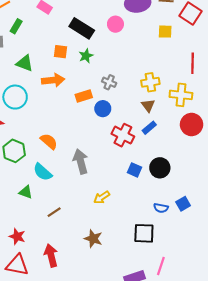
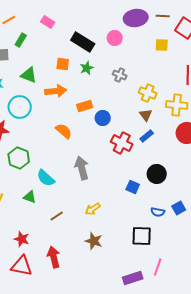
gray cross: (109, 82) -> (120, 75), moved
yellow cross: (150, 82) -> (148, 93), turned 30
orange semicircle: (49, 141) -> (64, 131), moved
blue square: (134, 170) -> (133, 187), moved
yellow arrow: (102, 197) -> (93, 209), moved

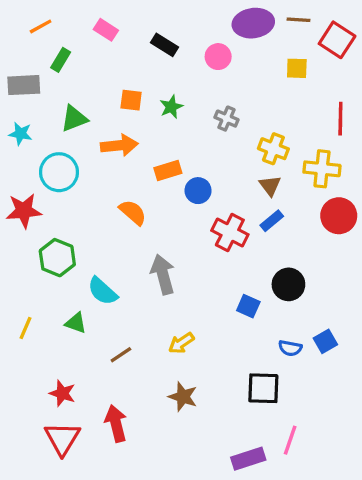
black rectangle: (83, 42) -> (165, 45), moved, size x0.7
green triangle: (29, 75) -> (74, 119), turned -42
red triangle: (22, 266) -> (62, 439), turned 50

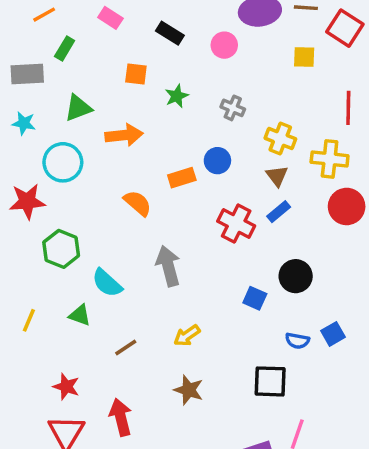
orange square: (131, 100) -> (136, 74), moved
orange rectangle: (168, 171) -> (182, 178), moved
blue circle: (198, 191) -> (217, 161), moved

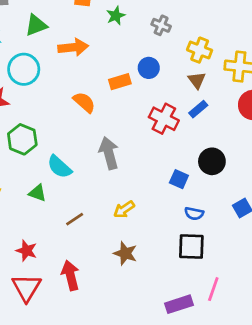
blue semicircle: (297, 341) -> (194, 214), moved

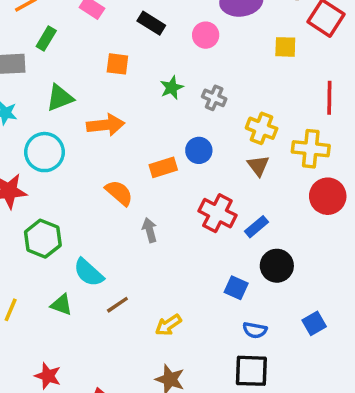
green star: (116, 16) -> (172, 88), moved
blue rectangle: (198, 109) -> (256, 227), moved
gray arrow: (109, 153) -> (150, 230), moved, size x0.6
brown line: (75, 219) -> (117, 305), moved

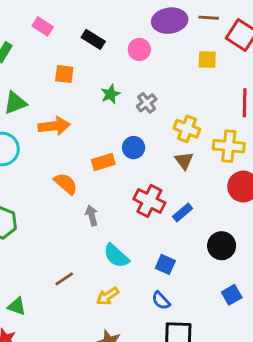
gray cross: (214, 98) -> (147, 103), turned 30
black circle: (277, 266) -> (222, 246), moved
cyan semicircle: (89, 272) -> (116, 256), moved
green triangle: (61, 305) -> (17, 306), moved
blue semicircle: (255, 330) -> (161, 301), moved, turned 36

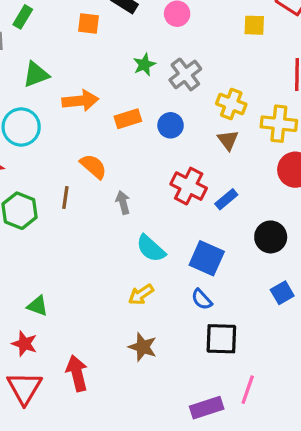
orange square: (64, 74) -> (88, 24), moved
gray cross: (147, 103) -> (185, 74), size x1.4
orange rectangle: (103, 162) -> (128, 119), moved
blue square: (165, 264) -> (207, 258), size x1.5
brown line: (64, 279) -> (65, 198), moved, turned -48

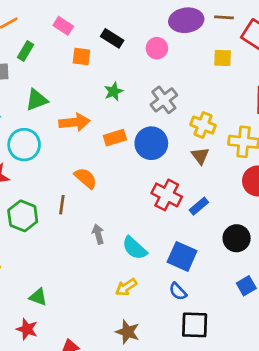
green star: (144, 65) -> (114, 91), moved
blue circle: (171, 125) -> (151, 143), size x1.5
gray arrow: (123, 202) -> (98, 234), moved

